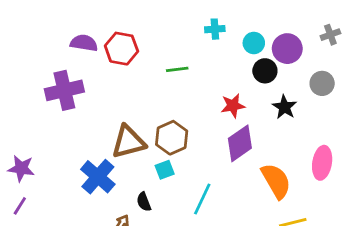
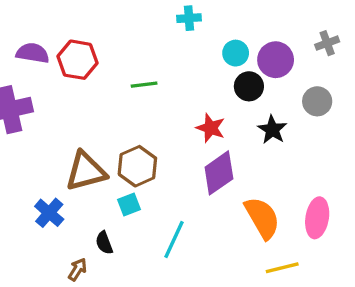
cyan cross: (215, 29) -> (189, 18), moved
red star: (233, 106) -> (211, 128), turned 30
pink ellipse: (322, 163) -> (317, 218), moved
blue cross: (98, 177) -> (49, 213), size x0.7

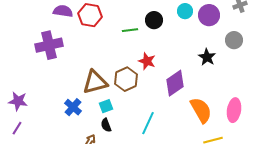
black circle: (249, 86) -> (154, 20), moved
red star: (211, 128) -> (147, 61), moved
cyan square: (129, 205) -> (106, 106), moved

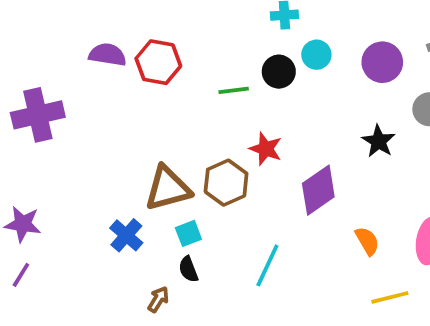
cyan circle: (185, 11) -> (316, 55), moved
purple cross: (49, 45) -> (38, 115), moved
orange semicircle: (201, 110) -> (367, 241), size x0.6

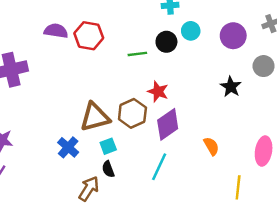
purple diamond: (318, 190) -> (168, 124), moved
orange semicircle: (367, 241) -> (211, 146), moved
yellow line: (390, 297) -> (238, 187), turned -70
brown arrow: (158, 299) -> (89, 189), size x1.5

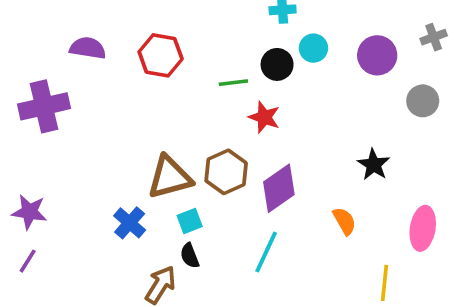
purple semicircle: (56, 31) -> (88, 48), moved
black star: (231, 87) -> (374, 165), moved
red star: (158, 92) -> (264, 117), moved

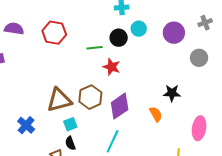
black star: (374, 165) -> (172, 93), turned -30
orange semicircle: (344, 221) -> (156, 114), moved
blue cross: (130, 223) -> (26, 125), moved

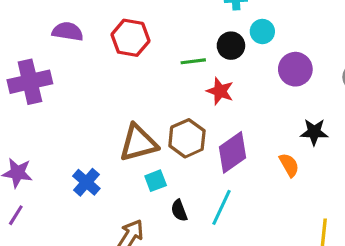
purple circle: (174, 33) -> (295, 69), moved
black semicircle: (70, 143) -> (179, 211), moved

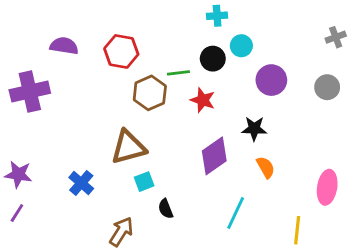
black star: (314, 132) -> (254, 129), moved
brown hexagon: (187, 138) -> (150, 93), moved
cyan line: (222, 207) -> (236, 213), moved

